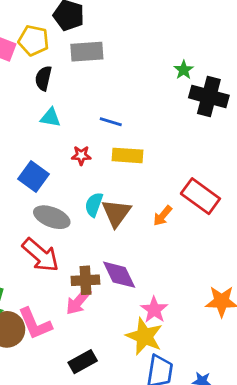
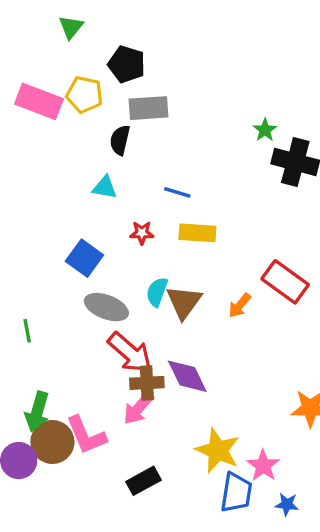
black semicircle: (43, 78) -> (120, 140), moved
red arrow: (41, 255) -> (130, 353), moved
pink star: (154, 310) -> (263, 466), moved

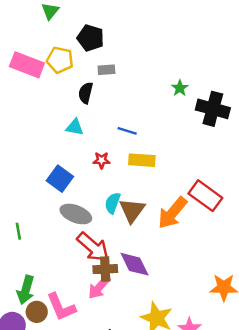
gray rectangle: (149, 108) -> (106, 70), size x0.6
green star: (265, 130) -> (180, 88), moved
orange arrow: (240, 305) -> (172, 213), size x1.8
brown circle: (52, 442) -> (37, 312), size x0.7

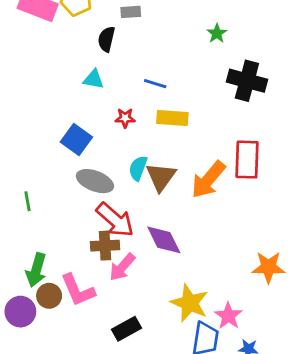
black cross: (213, 109) -> (247, 81), moved
red rectangle: (205, 196) -> (247, 160), turned 56
brown cross: (105, 269) -> (105, 246), moved

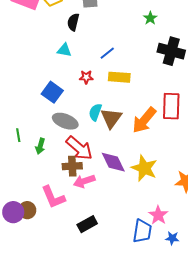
blue line: (155, 84) -> (107, 53), turned -56
pink arrow: (122, 267) -> (84, 181), turned 30
green arrow: (36, 270) -> (40, 146), moved, size x0.7
brown circle: (49, 296) -> (27, 210), moved
yellow star: (190, 303) -> (144, 168), moved

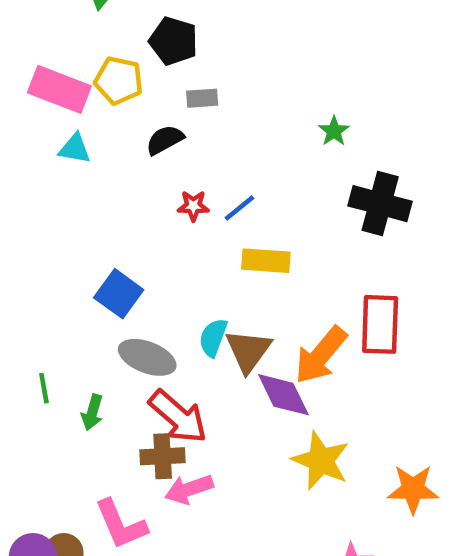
black semicircle: (73, 22) -> (165, 140), turned 48
cyan triangle: (64, 50) -> (75, 149), moved
red star: (86, 77) -> (193, 206), moved
purple diamond: (113, 162) -> (283, 395), moved

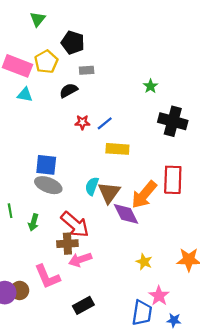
yellow pentagon: (119, 81) -> (46, 62), turned 30
blue square: (119, 294) -> (46, 165), turned -30
gray ellipse: (147, 357) -> (48, 185), moved
yellow star: (321, 461) -> (144, 262), moved, size x0.6

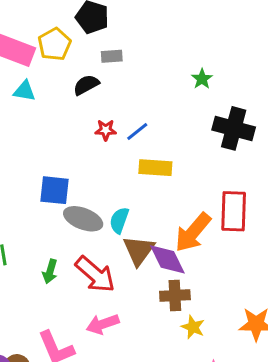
gray ellipse: (48, 185) -> (83, 219), moved
brown triangle: (109, 193) -> (139, 250), moved
green arrow: (33, 222) -> (50, 271), moved
brown cross: (67, 244) -> (175, 296), moved

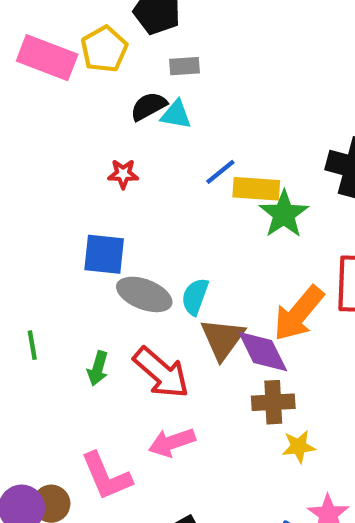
green star: (202, 79) -> (284, 214), moved, size x1.6
cyan triangle: (24, 91) -> (176, 115), moved
red star: (106, 130) -> (123, 174), moved
yellow rectangle: (155, 168) -> (256, 189), moved
yellow star: (193, 327) -> (299, 447), turned -30

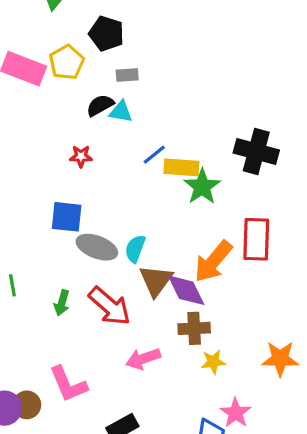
pink arrow: (172, 442) -> (143, 359), moved

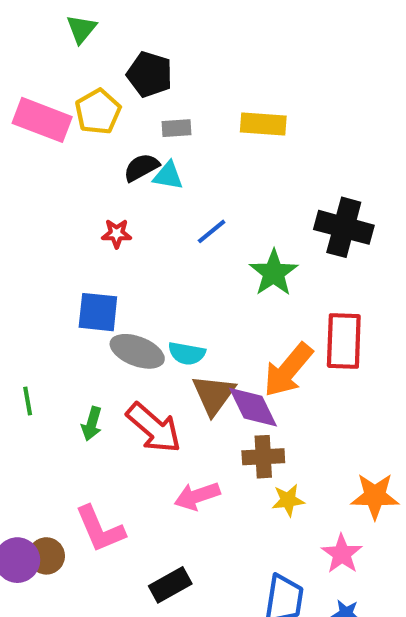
yellow rectangle: (181, 167) -> (263, 124), moved
cyan semicircle: (135, 249) -> (187, 353), turned -100
pink star: (236, 413) -> (342, 554), moved

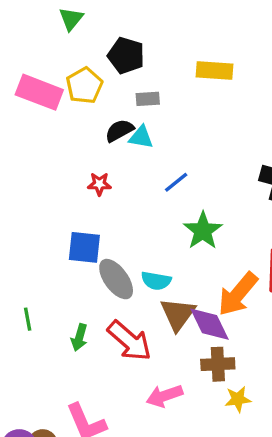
yellow rectangle: (263, 124) -> (215, 70), moved
green star: (274, 273) -> (203, 231), moved
gray ellipse: (137, 351) -> (116, 279), turned 33

